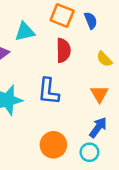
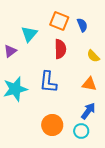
cyan triangle: (25, 32) -> (29, 34), turned -36
orange triangle: (99, 94) -> (89, 84), turned -49

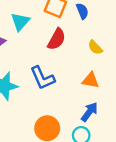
red semicircle: (60, 49) -> (57, 39), turned 30
blue L-shape: (48, 82) -> (42, 78), turned -30

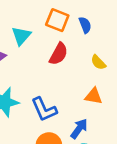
blue L-shape: (42, 78) -> (44, 109), moved
blue arrow: (89, 112) -> (79, 129), moved

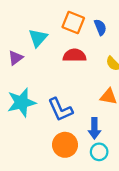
red semicircle: (59, 54) -> (74, 55), turned -120
blue arrow: (79, 129) -> (94, 128), turned 144

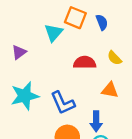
cyan triangle: (38, 38) -> (54, 33), moved
red semicircle: (74, 55) -> (85, 63), moved

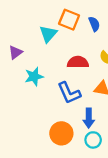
cyan star: (25, 96) -> (34, 76), moved, size x0.7
blue L-shape: (63, 103) -> (69, 93), moved

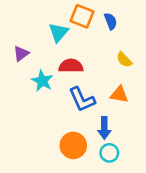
red semicircle: (78, 62) -> (71, 66), moved
cyan star: (34, 76) -> (42, 81), turned -30

